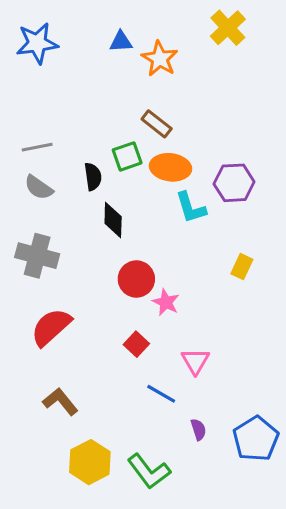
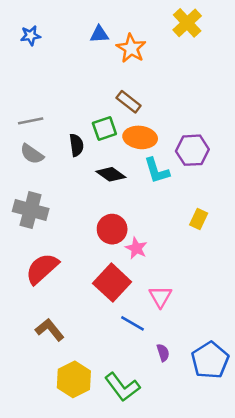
blue star: (37, 43) -> (31, 36), size x0.6
black diamond: (113, 220) -> (111, 174), moved, turned -56
red square: (136, 344) -> (112, 283), size x1.8

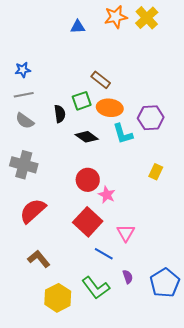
blue star: (31, 36) -> (23, 70), moved
orange star: (131, 48) -> (116, 17), moved, turned 30
green L-shape: (122, 387) -> (96, 288), moved

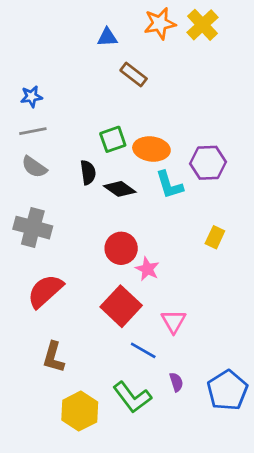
brown rectangle: (101, 80) -> (134, 74), moved
black semicircle: (60, 114) -> (88, 172), moved
brown L-shape: (39, 259) -> (54, 357), turned -125

